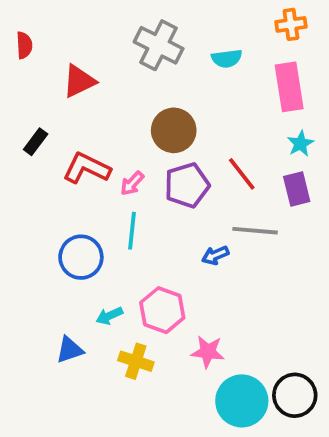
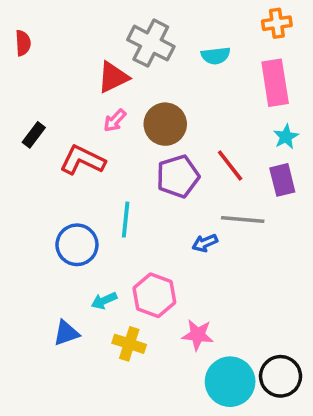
red triangle: (79, 81) -> (113, 77), moved
pink arrow: (132, 183) -> (115, 120), moved

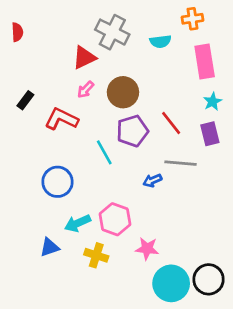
orange cross: (277, 23) -> (192, 19), moved
cyan line: (126, 220) -> (104, 152), moved, turned -35
cyan arrow: (104, 301) -> (78, 223), size x1.4

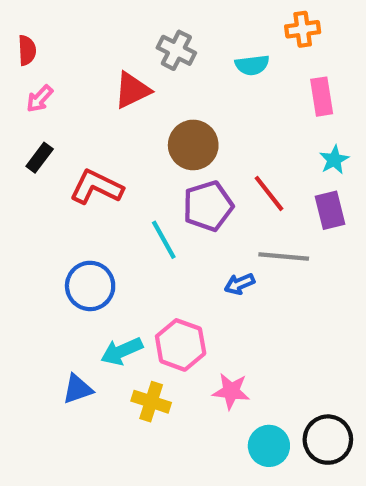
gray cross: (112, 32) -> (176, 50), size x0.7
pink rectangle: (205, 61) -> (322, 97), size x0.7
pink arrow: (86, 90) -> (40, 99), moved
cyan circle: (171, 283) -> (269, 446), size x0.7

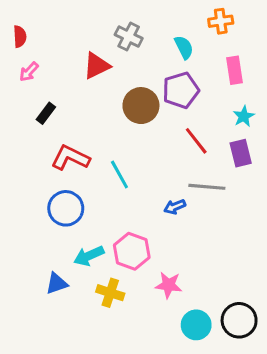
cyan semicircle: (252, 65) -> (184, 47), turned -110
black rectangle: (40, 158) -> (46, 113), moved
red L-shape: (96, 187) -> (70, 158), moved
purple pentagon: (208, 206) -> (181, 90), moved

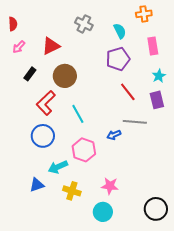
red triangle: (96, 66) -> (51, 46), moved
brown circle: (141, 106) -> (65, 76), moved
red L-shape: (70, 158) -> (46, 103), turned -70
pink hexagon: (132, 251) -> (84, 150), moved
cyan circle: (196, 325) -> (103, 212), moved

